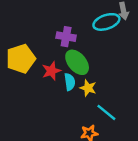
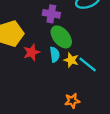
red star: (51, 71) -> (32, 52), moved
cyan line: (106, 112) -> (88, 64), moved

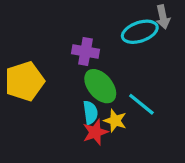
red star: (32, 52) -> (95, 132), moved
cyan line: (88, 64) -> (141, 104), moved

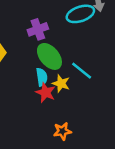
purple cross: (85, 52) -> (38, 29), turned -30
red star: (95, 132) -> (46, 93), turned -30

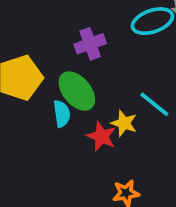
green ellipse: (49, 56) -> (77, 91), moved
cyan semicircle: (42, 77) -> (62, 114), moved

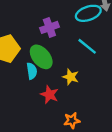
cyan line: (154, 104) -> (87, 46), moved
red star: (101, 136) -> (49, 95), moved

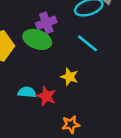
green ellipse: (41, 57) -> (37, 39), moved, turned -30
cyan semicircle: (32, 71) -> (27, 92), moved, turned -77

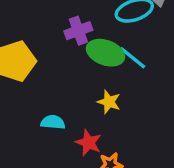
green ellipse: (37, 39) -> (105, 53), moved
red star: (46, 96) -> (89, 143), moved

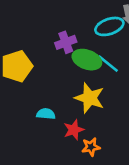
yellow star: (109, 102) -> (90, 98), size x1.6
red star: (89, 143) -> (74, 130), turned 30

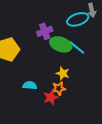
yellow star: (90, 98) -> (63, 73), size x0.6
orange star: (91, 147) -> (59, 88), moved

